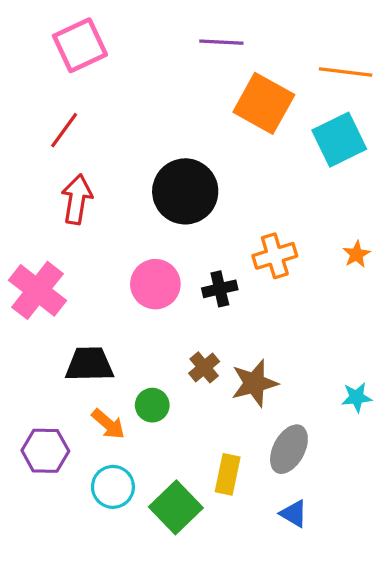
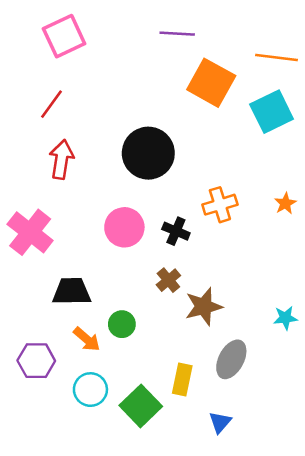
black cross: (220, 289) -> (176, 231), turned 36
brown cross: (204, 367) -> (168, 280), moved
blue triangle: (294, 514) -> (220, 422), moved, turned 40

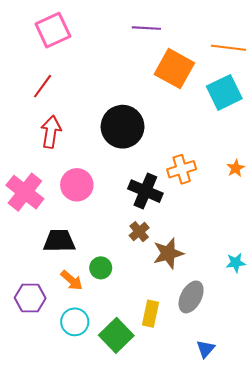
pink circle: (124, 227) -> (77, 185), moved
black cross: (176, 231) -> (145, 191), size x1.5
blue triangle: (220, 422) -> (206, 349), moved

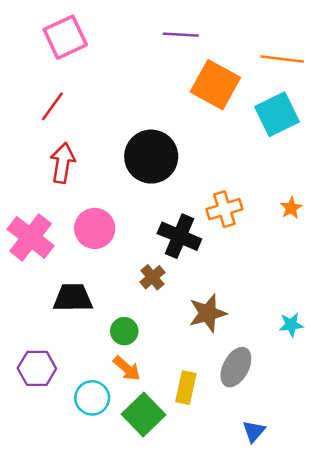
brown cross: (139, 232) -> (152, 277), moved
orange arrow: (72, 280) -> (127, 368), moved

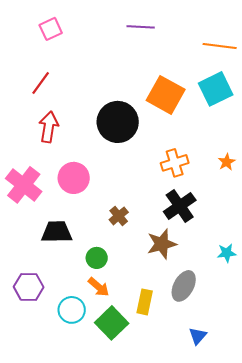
pink square: (65, 37) -> (51, 29), size x0.7
orange square: (215, 85) -> (166, 95), moved
black cross: (179, 236) -> (180, 206), moved, turned 32

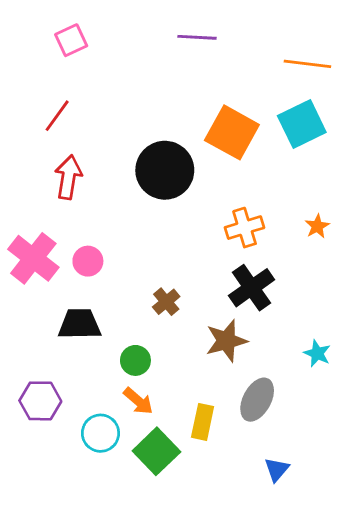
pink circle: (74, 178) -> (88, 261), moved, size x0.7
cyan star: (227, 253) -> (317, 353), turned 30

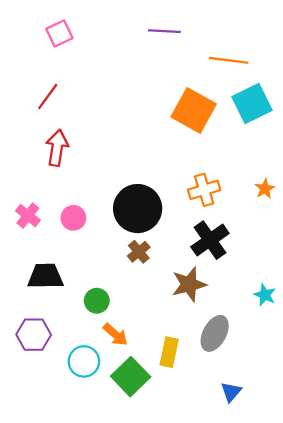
orange line: (307, 64) -> (229, 60), moved
black circle: (165, 170) -> (138, 209), moved
pink cross: (33, 258) -> (28, 216), size x0.6
black trapezoid: (80, 324) -> (45, 276), moved
green circle: (135, 360) -> (97, 301), moved

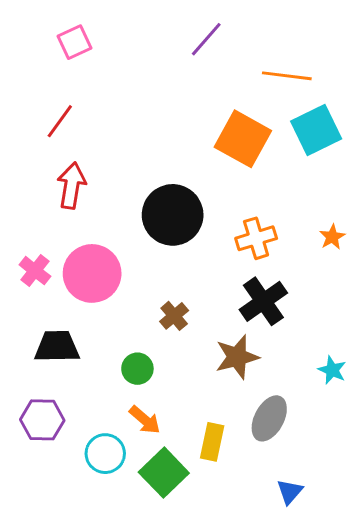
purple line: (164, 31) -> (206, 39), turned -52
black circle: (138, 209) -> (173, 215), moved
pink circle: (73, 218) -> (92, 273), size x1.8
green circle: (97, 301) -> (137, 369), moved

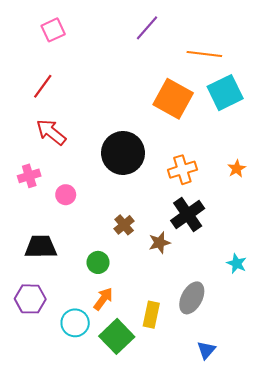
red arrow: (72, 186) -> (51, 132), turned -60
pink cross: (35, 271) -> (29, 176), moved, turned 35
pink circle: (92, 273) -> (66, 195), size x0.5
brown star: (237, 357) -> (159, 243), moved, size x0.7
orange arrow: (145, 420) -> (103, 299), turned -95

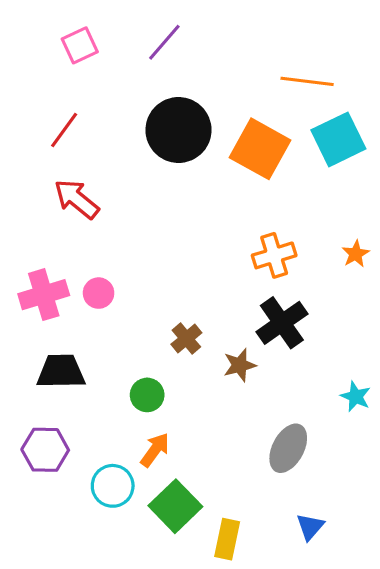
purple line: (147, 28) -> (164, 42), moved
black circle: (123, 153) -> (178, 130), moved
pink cross: (29, 176) -> (44, 295), moved, size x1.4
yellow rectangle: (151, 315) -> (227, 539), moved

